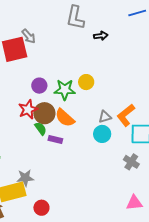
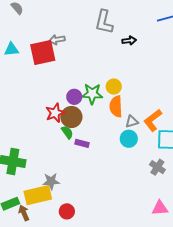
gray arrow: (29, 36) -> (57, 40), turned 119
purple circle: (39, 86) -> (74, 97), moved
orange semicircle: (65, 118) -> (116, 106), moved, turned 45

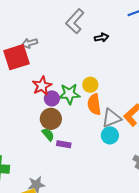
gray L-shape: (104, 22) -> (75, 21), turned 35
red star: (55, 113) -> (42, 86), moved
gray triangle: (132, 122) -> (111, 118), size x1.5

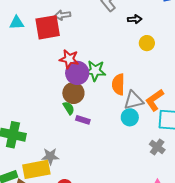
yellow circle: (90, 85) -> (147, 43), moved
red star: (42, 86) -> (69, 59), turned 30
purple circle: (52, 98) -> (77, 73), size x1.5

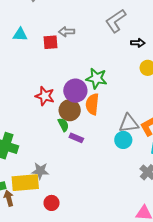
red square: (48, 27) -> (51, 42), size x0.6
red star: (69, 59) -> (45, 96), moved
green star: (95, 71) -> (97, 78), moved
orange semicircle: (118, 84) -> (92, 104), moved

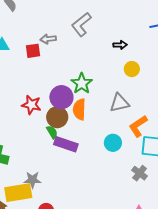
gray L-shape: (116, 21) -> (81, 24), moved
green star: (97, 78) -> (82, 83), turned 30
gray triangle: (129, 123) -> (119, 103), moved
purple rectangle: (76, 138) -> (66, 144), size x1.6

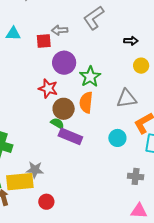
purple circle: (61, 97) -> (64, 63), moved
red star: (31, 105) -> (48, 89), moved
green semicircle: (52, 132) -> (57, 123), turned -32
gray cross: (140, 173) -> (136, 176), moved, turned -35

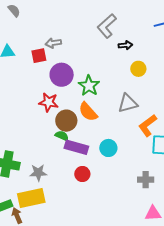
gray L-shape: (94, 18) -> (107, 26), moved
orange semicircle: (86, 102) -> (88, 112), turned -40
cyan circle: (117, 138) -> (108, 148), moved
gray star: (35, 170) -> (38, 173), moved
red circle: (46, 202) -> (82, 174), moved

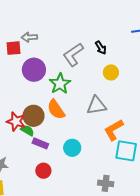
gray L-shape: (107, 26) -> (73, 55), moved
black arrow: (125, 45) -> (101, 48), turned 56
red star: (49, 102) -> (16, 122), moved
purple rectangle: (76, 147) -> (40, 143), size x0.7

